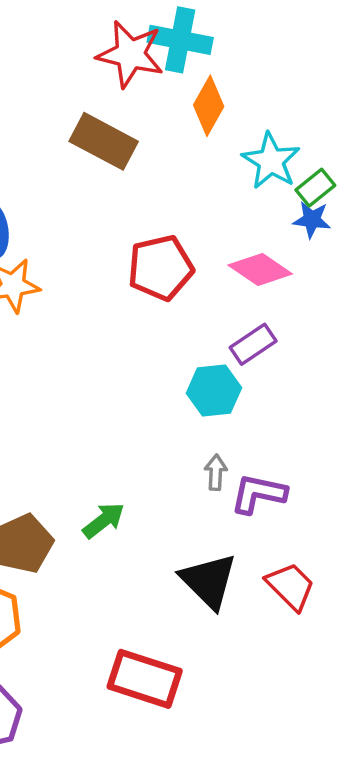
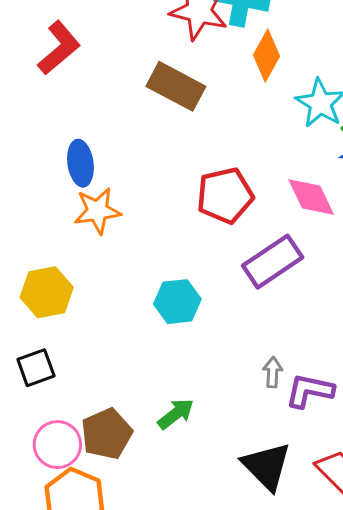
pink diamond: (260, 269) -> (311, 197), turned 30
purple rectangle: (253, 344) -> (273, 262), moved, size x1.5
cyan hexagon: (214, 390) -> (177, 302), moved

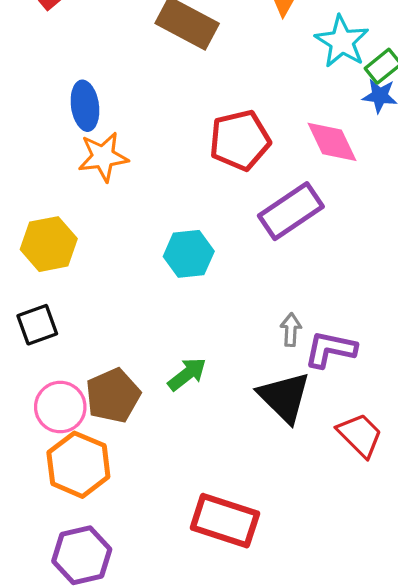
black triangle: (267, 466) -> (284, 397), moved

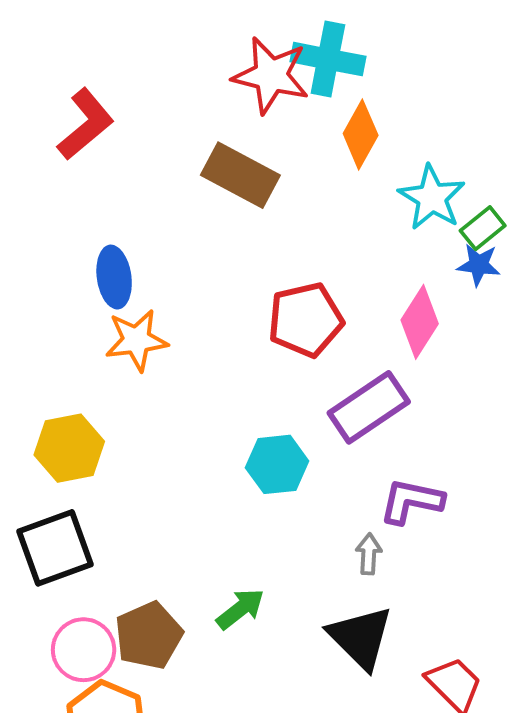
pink diamond: (332, 142) -> (420, 322), turned 58
cyan hexagon: (189, 254) -> (277, 464), moved
black square: (37, 325) -> (55, 548), size x1.5
purple L-shape: (330, 349) -> (411, 501), moved

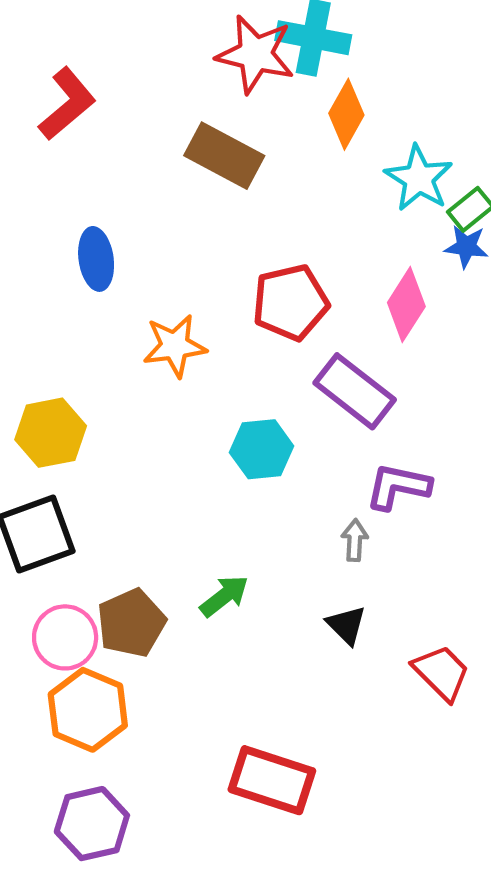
orange star: (136, 340) -> (175, 346), moved
purple rectangle: (369, 407) -> (355, 391), turned 72
black triangle: (361, 638) -> (346, 625), size x0.6

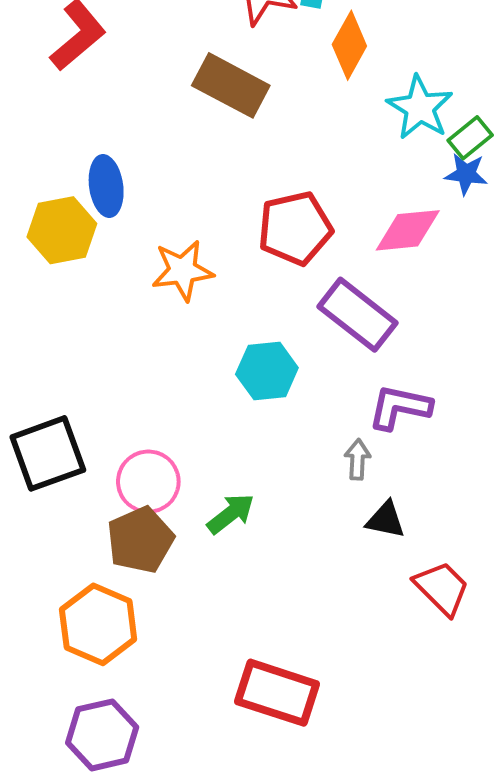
pink diamond: (406, 304) -> (408, 230), turned 52
yellow hexagon: (51, 433) -> (62, 230), moved
black triangle: (346, 625) -> (386, 520), moved, turned -33
pink circle: (65, 637) -> (148, 482), moved

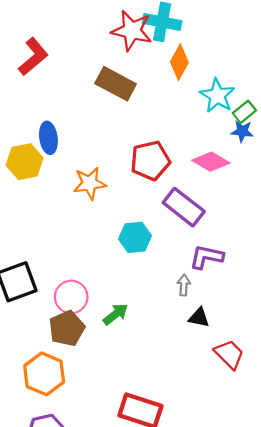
pink diamond: (408, 230) -> (211, 162), turned 36

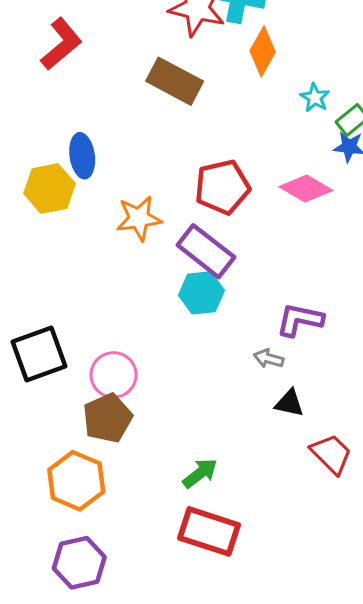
cyan star: (217, 96) -> (315, 98), size x0.6
purple rectangle: (184, 207) -> (206, 251), moved
gray arrow: (184, 285) -> (269, 358), turned -78
green arrow: (116, 314) -> (200, 473), moved

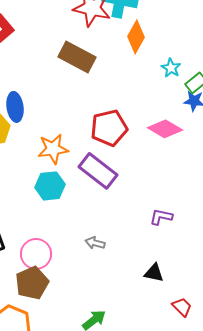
cyan hexagon: (201, 293) -> (50, 186), moved
purple L-shape: (300, 320) -> (161, 217), size x0.7
gray arrow: (269, 358) -> (95, 243), moved
red trapezoid: (331, 454) -> (182, 307), size x0.7

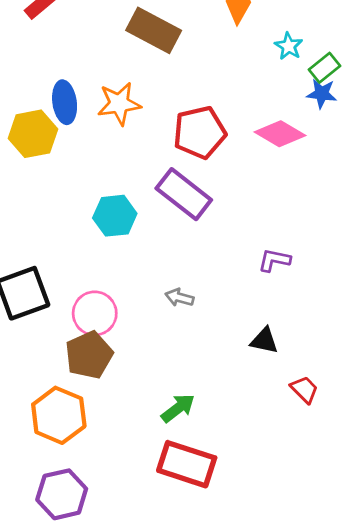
orange star: (53, 149) -> (119, 104), moved

